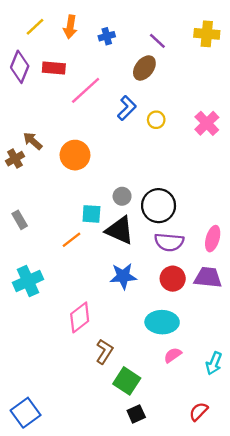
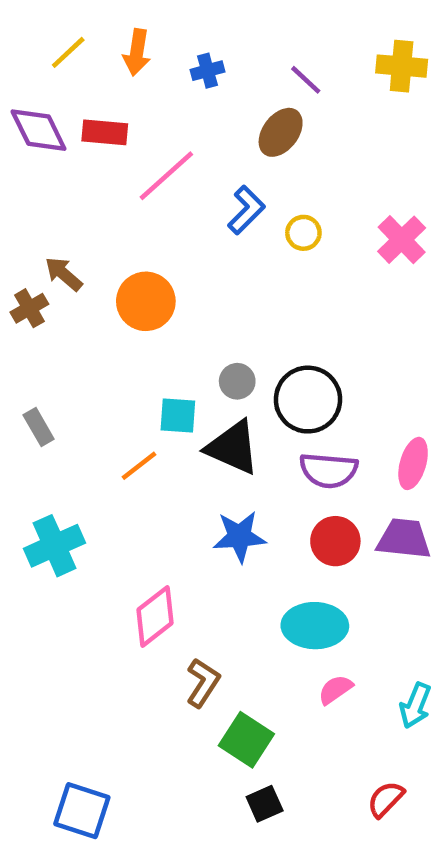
purple diamond: (20, 67) -> (39, 130), turned -48
blue square: (26, 413) -> (82, 811), moved, turned -36

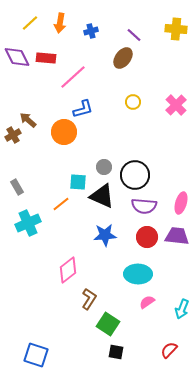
blue L-shape: (246, 210) -> (83, 109), moved, turned 30
cyan cross: (55, 546) -> (28, 223), moved
black square: (265, 804) -> (116, 352), turned 35

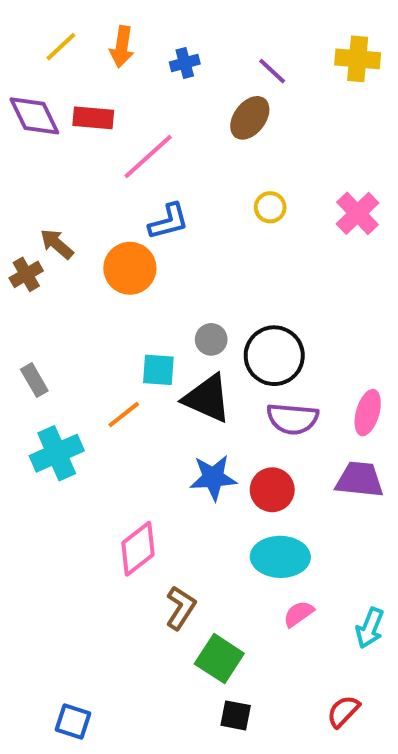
red circle: (147, 237) -> (272, 490), moved
blue square: (36, 355) -> (73, 722), size x0.7

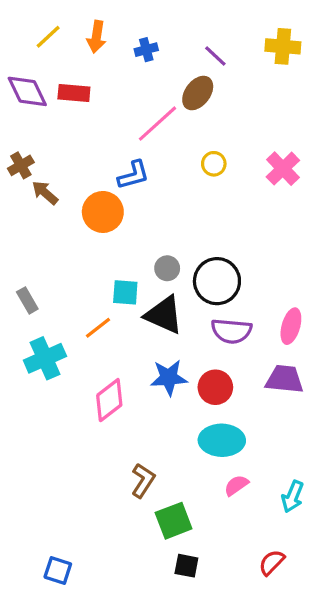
pink line: (148, 156) -> (158, 124), moved
brown cross: (26, 274) -> (21, 165), moved
pink diamond: (138, 549) -> (109, 400), moved
green square: (219, 659) -> (174, 521), turned 36

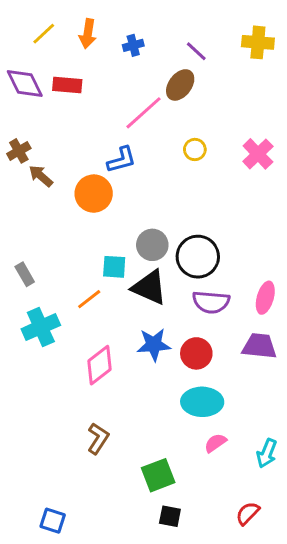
gray circle: (167, 268) -> (152, 245), size x1.4
brown L-shape: (143, 480) -> (98, 439), moved

